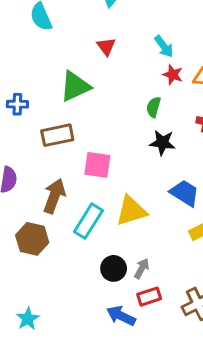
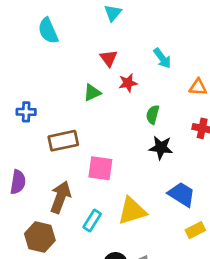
red star: (173, 75) -> (128, 83), moved, turned -30
green triangle: (75, 86) -> (92, 93), moved, size x0.6
cyan rectangle: (88, 221) -> (92, 220), size x0.7

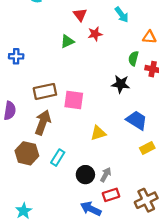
green semicircle: (153, 115) -> (133, 58), moved
brown rectangle: (63, 141) -> (45, 91), moved
yellow triangle: (132, 211) -> (98, 133), size x0.7
cyan rectangle: (92, 220) -> (58, 158), moved

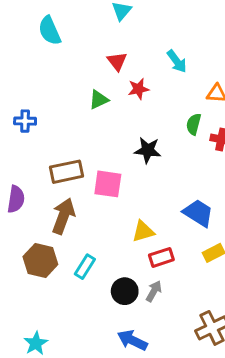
black star: (121, 84) -> (148, 150), moved
red rectangle: (111, 195) -> (161, 257), moved

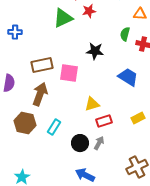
green triangle: (99, 100) -> (63, 18), size x1.5
blue trapezoid: (198, 213) -> (128, 77), moved

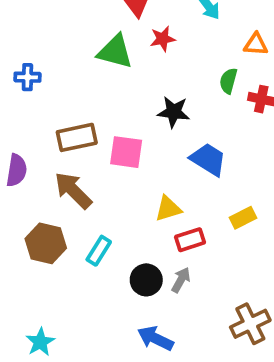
green triangle: (63, 18) -> (115, 52), turned 40
blue trapezoid: (128, 77) -> (208, 159), moved
brown arrow: (40, 94) -> (73, 190), turned -65
yellow rectangle: (138, 118) -> (243, 218), moved

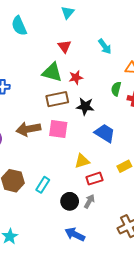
red star: (163, 39) -> (76, 77), moved
brown rectangle: (77, 137) -> (57, 99), moved
brown arrow: (73, 190) -> (28, 129), moved, turned -55

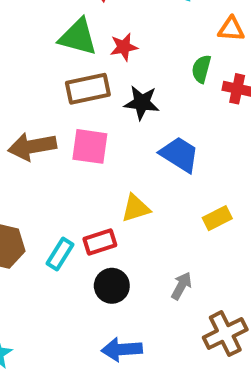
red rectangle: (94, 179) -> (100, 242), moved
gray arrow: (89, 201) -> (181, 286), moved
blue arrow: (75, 234) -> (122, 349), turned -30

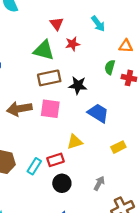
red star: (124, 47) -> (73, 44), moved

